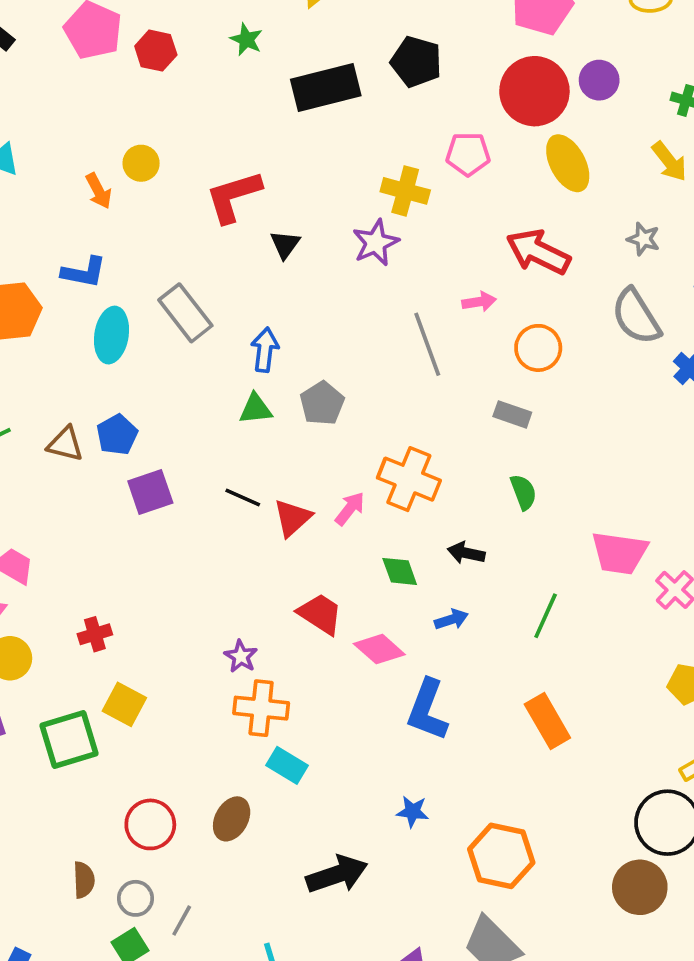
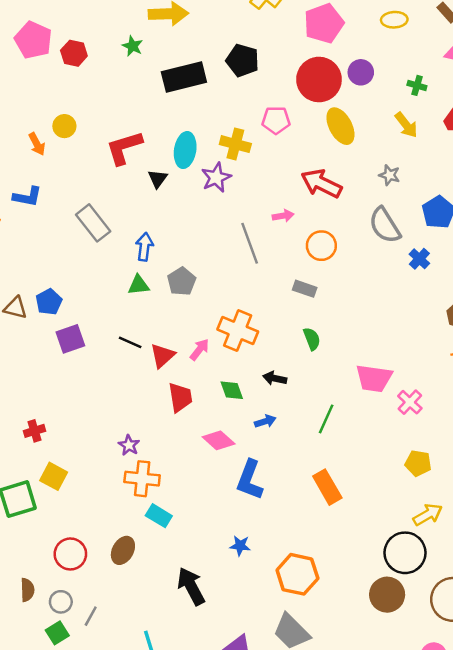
cyan ellipse: (111, 335) -> (185, 150), moved
red trapezoid: (320, 614) -> (180, 397), moved, turned 48
black arrow: (337, 874) -> (191, 586), turned -99

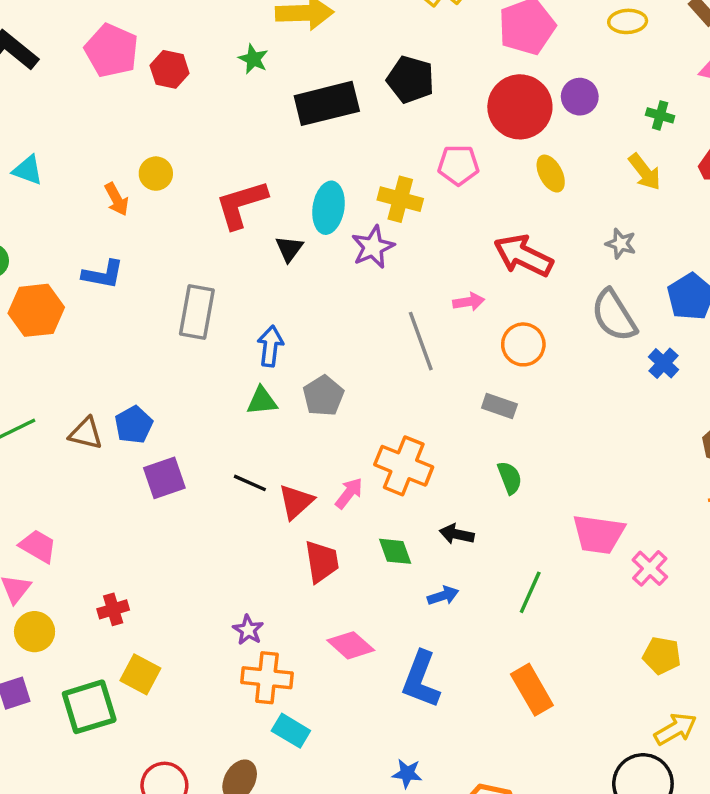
yellow ellipse: (340, 126) -> (551, 174), size x0.7
gray rectangle: (93, 223) -> (197, 312), turned 48
pink diamond: (219, 440) -> (351, 645), moved

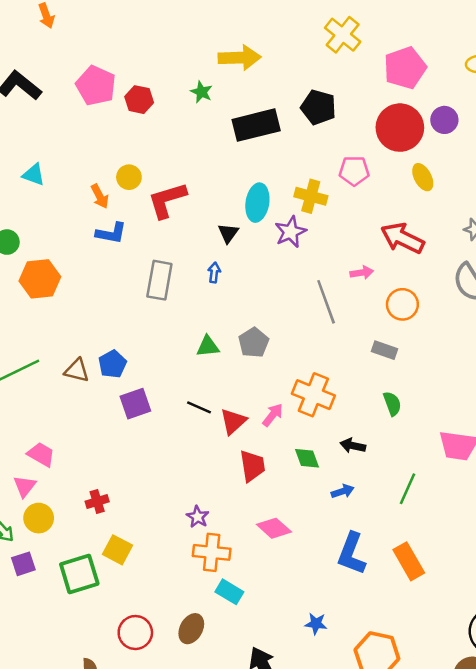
red L-shape: (241, 204) -> (167, 200), moved
blue L-shape: (103, 274) -> (111, 233), moved
blue arrow: (270, 346) -> (214, 273), moved, size x0.7
blue L-shape: (421, 679) -> (352, 554), moved

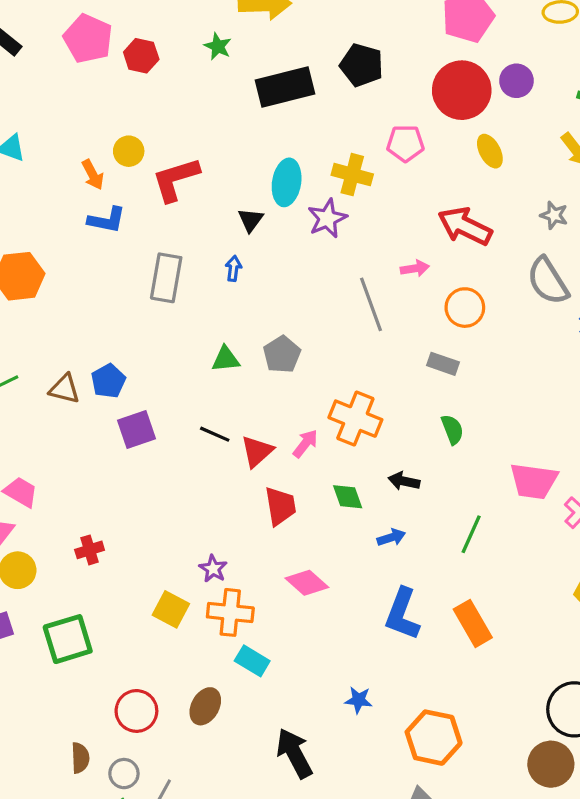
yellow square: (118, 550) -> (171, 609), moved

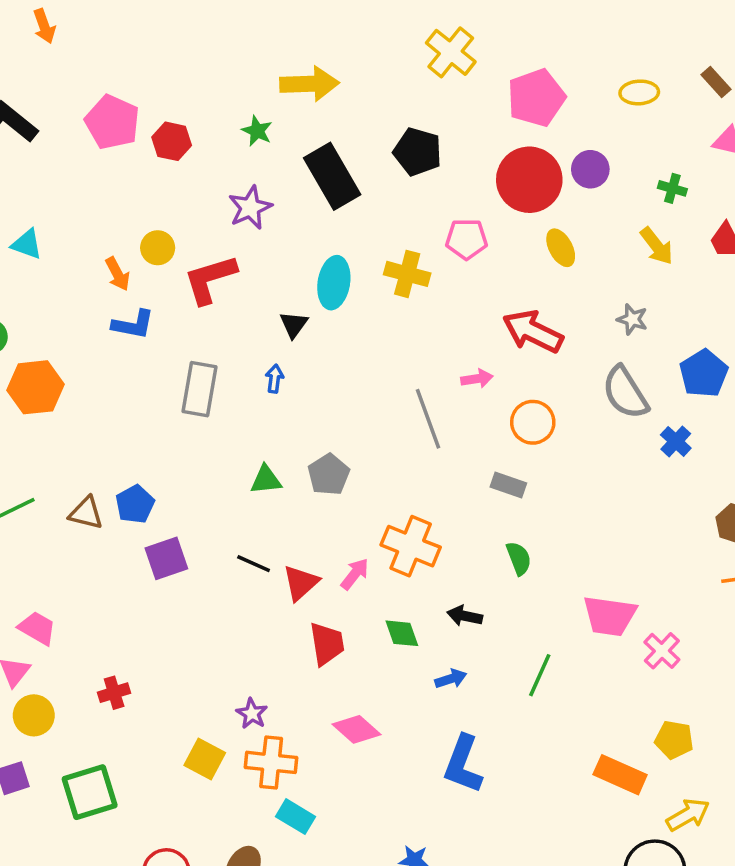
black rectangle: (285, 87) -> (332, 176), turned 74
purple star: (327, 218) -> (250, 208), moved
orange rectangle: (473, 623) -> (620, 775), moved, turned -36

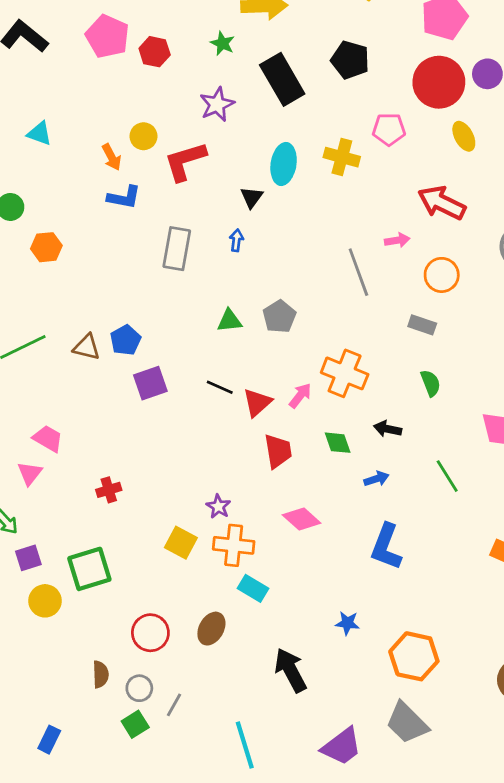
orange hexagon: (35, 387) -> (46, 247), size x0.7
green line: (540, 675) -> (447, 476), turned -56
yellow circle: (34, 715) -> (45, 601), moved

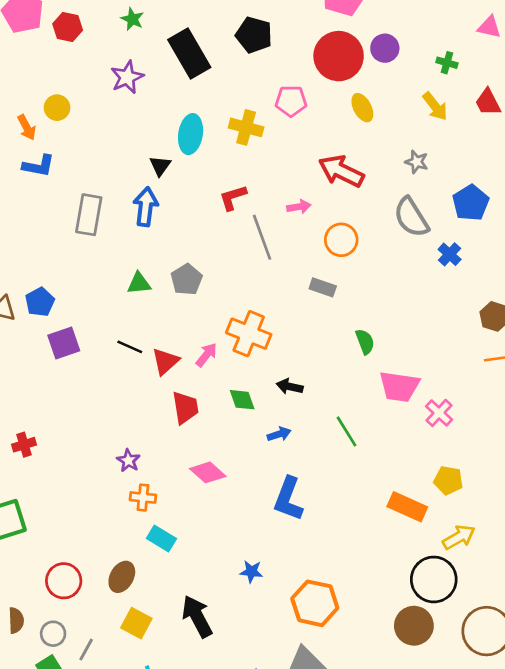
red L-shape: (185, 161) -> (233, 198), moved, size x0.7
blue arrow: (236, 240) -> (146, 207), size x1.8
green semicircle: (431, 383) -> (365, 342), moved
yellow square: (181, 543) -> (136, 623), moved
orange cross: (234, 545) -> (143, 498), size x0.7

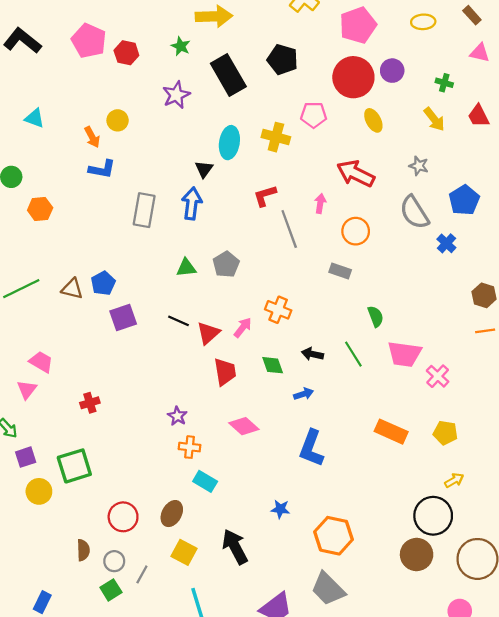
pink arrow: (299, 207) -> (320, 203), turned -72
orange cross: (249, 334) -> (278, 310), size x0.7
green line: (346, 431) -> (353, 354), moved
orange rectangle: (407, 507) -> (391, 432), moved
yellow arrow: (459, 537) -> (454, 480), size x0.7

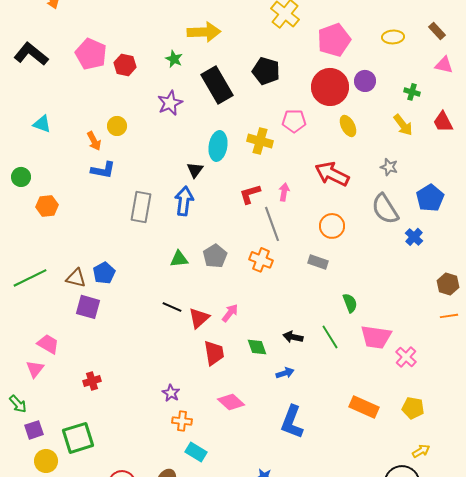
pink arrow: (320, 203) -> (284, 192), moved
orange cross: (278, 310) -> (261, 260), moved
purple square: (123, 318) -> (88, 307), moved, turned 35

